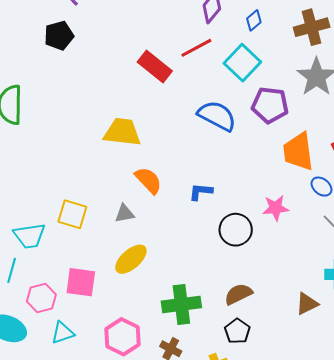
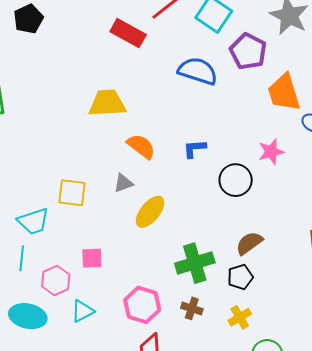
purple pentagon: (270, 105) -> (248, 51), turned 30
yellow ellipse: (131, 259) -> (150, 212), moved
pink square: (81, 282) -> (92, 258), size x0.7
black pentagon: (237, 331) -> (240, 277), moved, turned 30

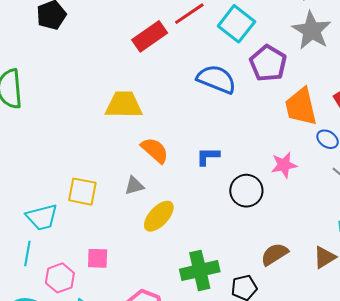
red rectangle: (128, 33) -> (150, 36), turned -68
brown semicircle: (249, 243) -> (275, 254), moved

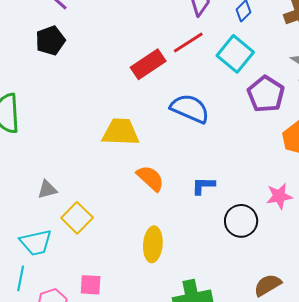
blue semicircle: (216, 79) -> (190, 109), moved
gray triangle: (134, 186) -> (47, 190), moved
yellow square: (82, 192) -> (77, 218), turned 32
yellow ellipse: (159, 216) -> (153, 244), turned -40

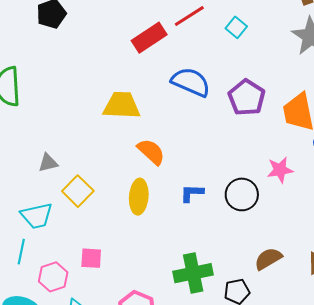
cyan square: (235, 54) -> (236, 27), size x0.6
purple pentagon: (266, 94) -> (247, 98), moved
blue L-shape: (203, 186) -> (192, 193), moved
yellow ellipse: (153, 244) -> (139, 197), moved

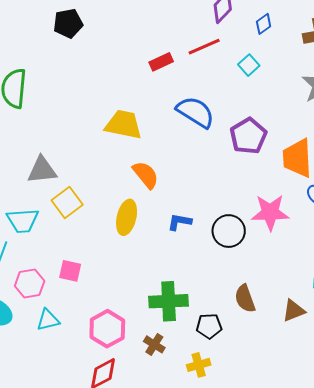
red rectangle: (149, 38) -> (161, 62), size x0.7
gray triangle: (48, 163) -> (42, 170), size x1.5
pink star: (280, 170) -> (270, 212), size x1.4
brown semicircle: (268, 259) -> (245, 299), turned -88

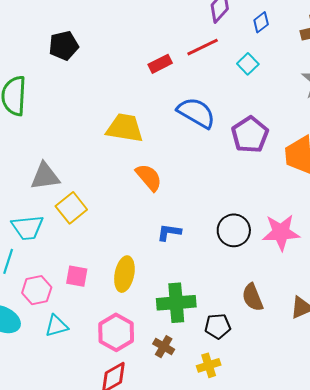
black pentagon: (68, 23) -> (64, 46), moved
pink star: (270, 212) -> (281, 232), moved
yellow ellipse: (127, 217) -> (124, 274), moved
blue L-shape: (179, 222) -> (169, 232), moved

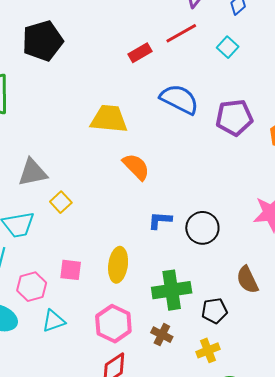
black pentagon: (64, 46) -> (43, 41), size x1.4
purple pentagon: (250, 135) -> (234, 118), turned 30
yellow square: (71, 208) -> (61, 202), size x0.7
black circle: (234, 230) -> (202, 228), moved

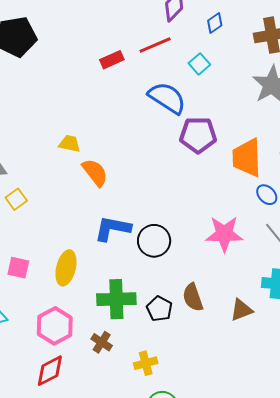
blue semicircle: (179, 99) -> (167, 98), moved
yellow trapezoid: (109, 119) -> (70, 144), moved, size x0.6
blue L-shape: (160, 220) -> (113, 228), size x1.5
black pentagon: (214, 311) -> (159, 309), moved, turned 30

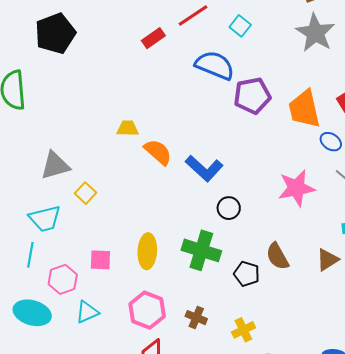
blue L-shape: (113, 228) -> (204, 168), moved, turned -138
black circle: (154, 241) -> (229, 208), size x0.7
green cross: (116, 299) -> (201, 250), moved, turned 30

